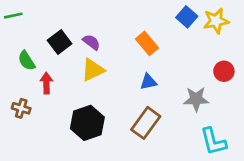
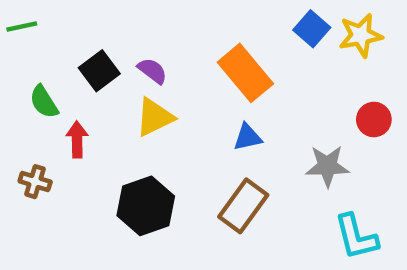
orange rectangle: (147, 43) -> (245, 73), size x1.4

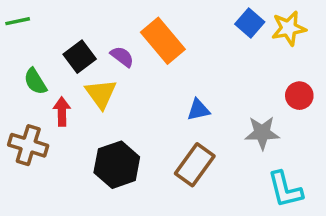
orange rectangle: (245, 73) -> (163, 41), moved
yellow triangle: (155, 117) -> (101, 94), moved, turned -40
brown cross: (35, 182) -> (28, 145), size x1.5

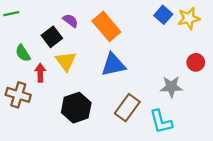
purple semicircle: (122, 57) -> (70, 21), moved
blue triangle: (198, 110) -> (113, 65), moved, size x1.6
cyan L-shape: (285, 190) -> (161, 122), moved

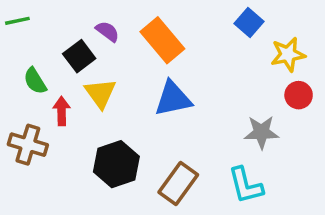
yellow star: (189, 18) -> (288, 54), moved
brown rectangle: (127, 108) -> (178, 184), moved

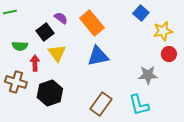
green semicircle: (35, 81) -> (20, 46), turned -56
black hexagon: (116, 164) -> (50, 93), moved

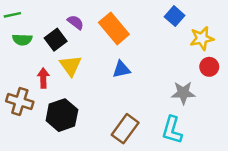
green semicircle: (20, 46) -> (22, 40), moved
blue triangle: (98, 56) -> (121, 69), size x0.7
cyan L-shape: (139, 105) -> (172, 130), turned 30

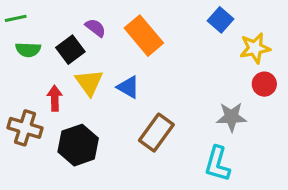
blue triangle: (121, 69) -> (128, 87), moved, turned 42
brown rectangle: (125, 129) -> (156, 133), moved

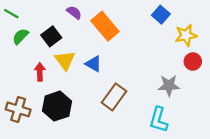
green line: (16, 18) -> (11, 14), turned 42
purple semicircle: (95, 28) -> (74, 12), moved
green semicircle: (28, 50) -> (20, 36), turned 132
brown cross: (25, 128) -> (18, 109), moved

